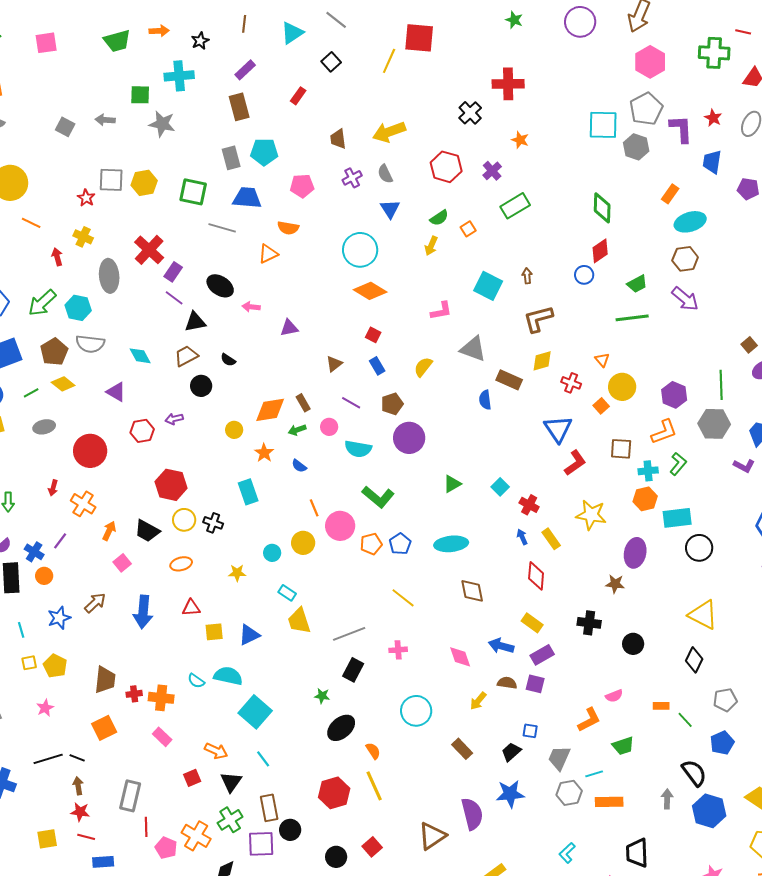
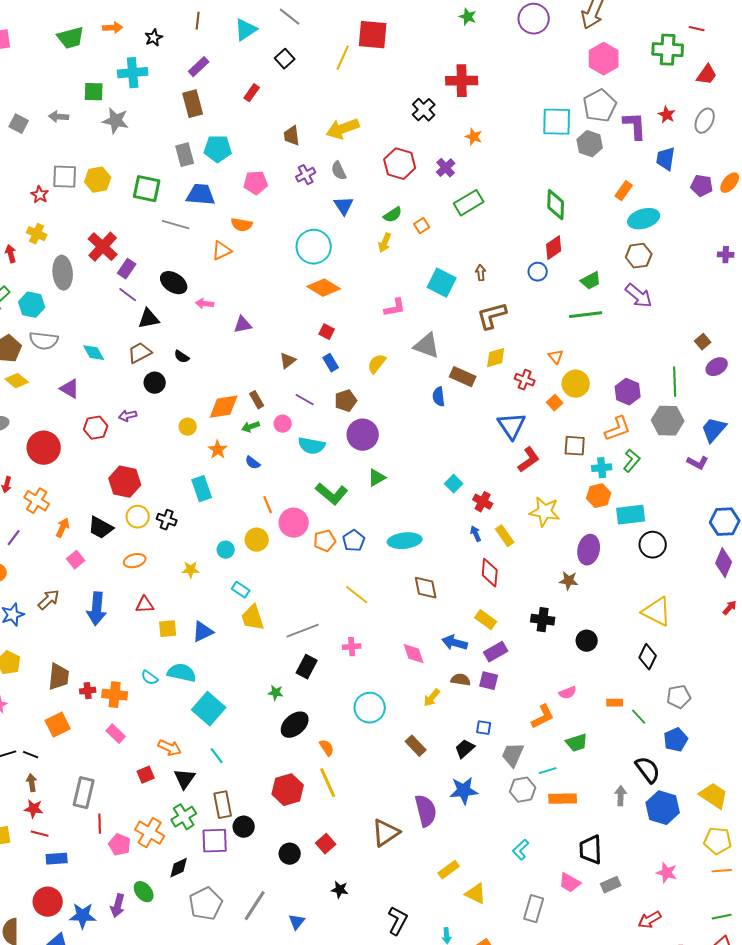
green triangle: (452, 484) -> (377, 478), moved

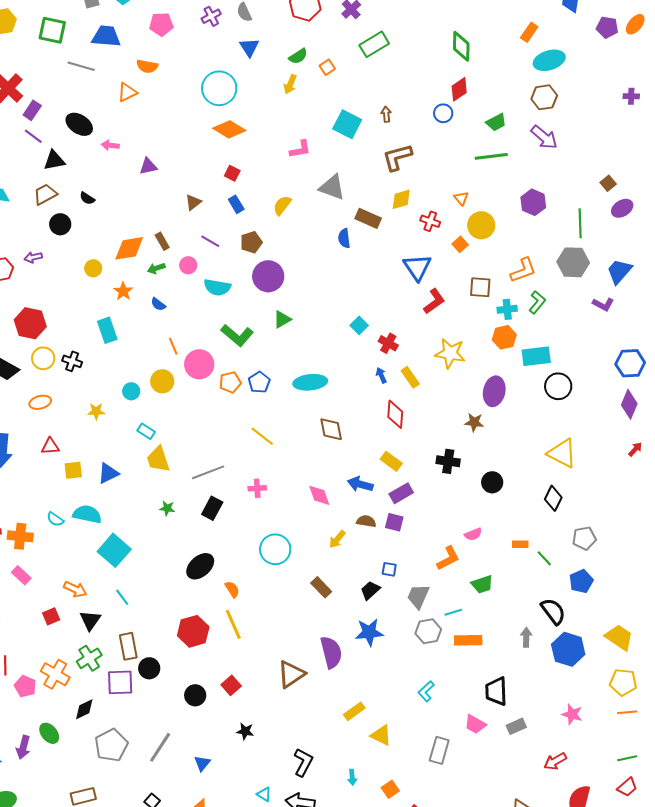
purple hexagon: (628, 392) -> (533, 202), moved
green star: (276, 693) -> (167, 508), moved

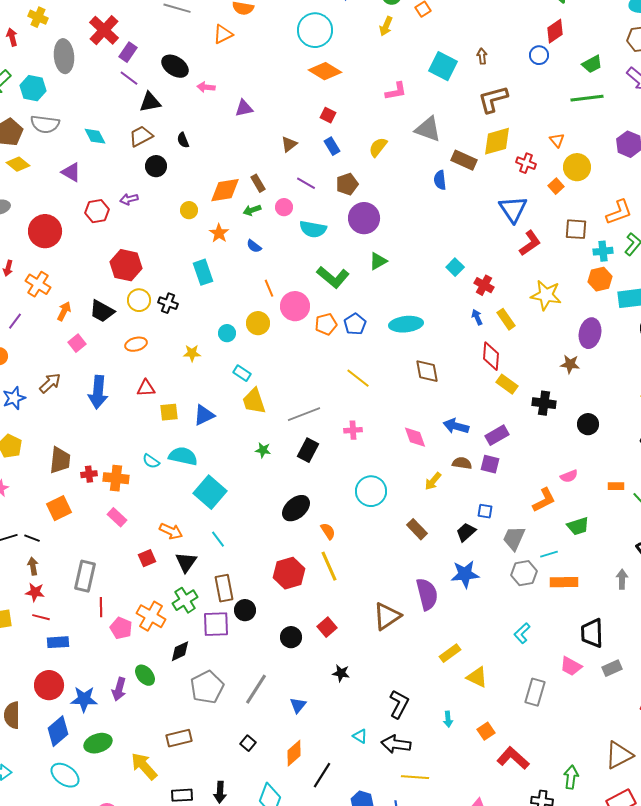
black semicircle: (87, 198) -> (183, 140), turned 35
yellow diamond: (401, 199) -> (497, 141), size x1.4
yellow rectangle: (391, 461) -> (507, 384), moved

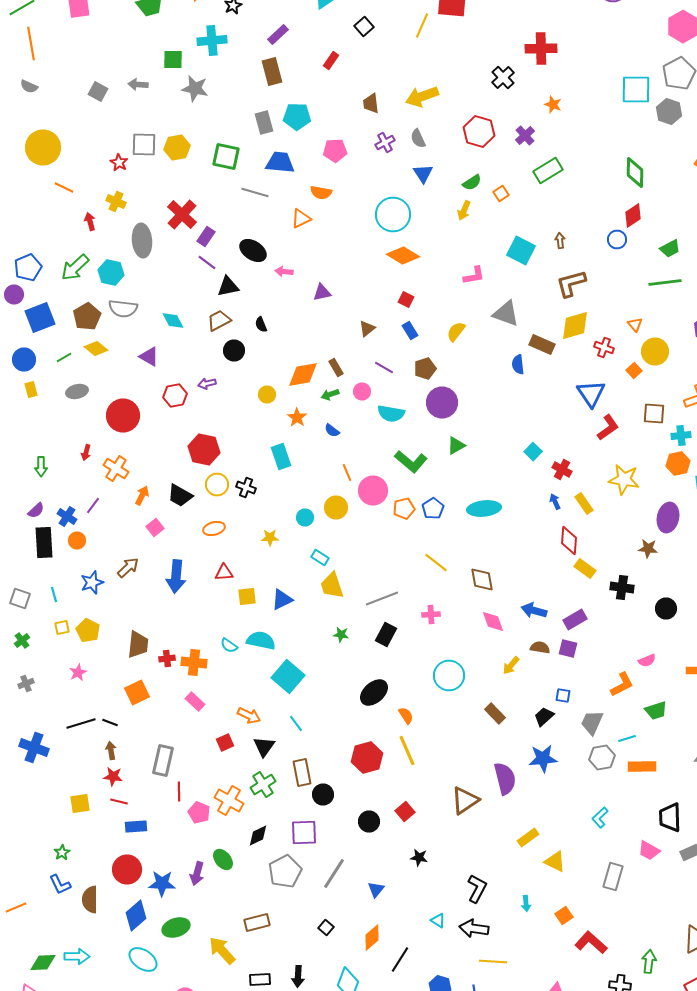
brown diamond: (427, 371) -> (482, 580), moved
purple square: (216, 624) -> (304, 832), moved

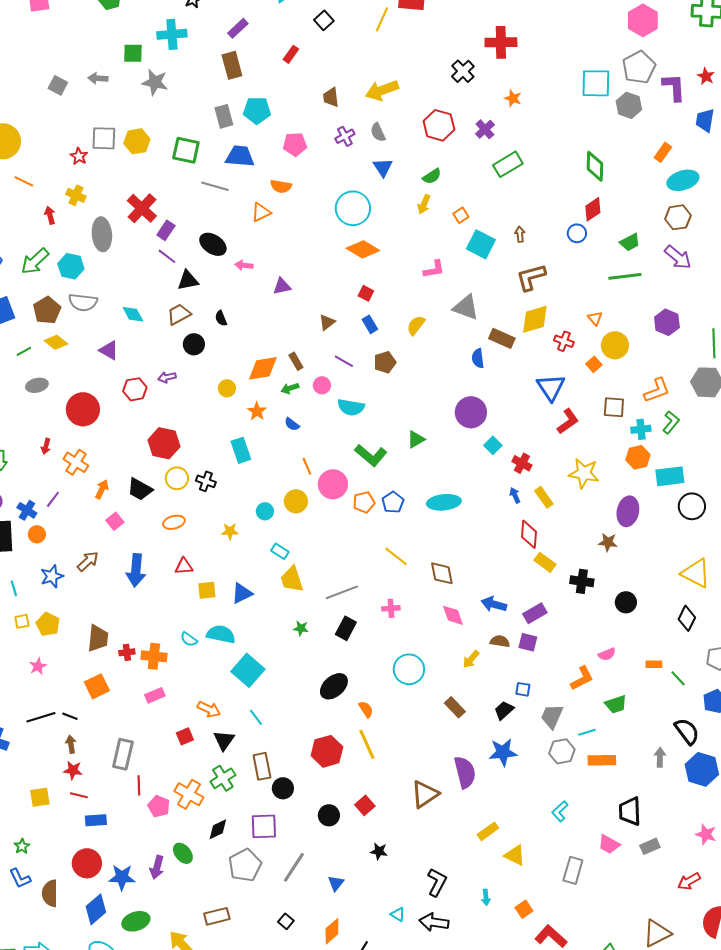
orange square: (501, 194) -> (461, 215), moved
purple circle: (442, 402) -> (471, 412), moved
pink rectangle: (195, 702) -> (155, 695), turned -66

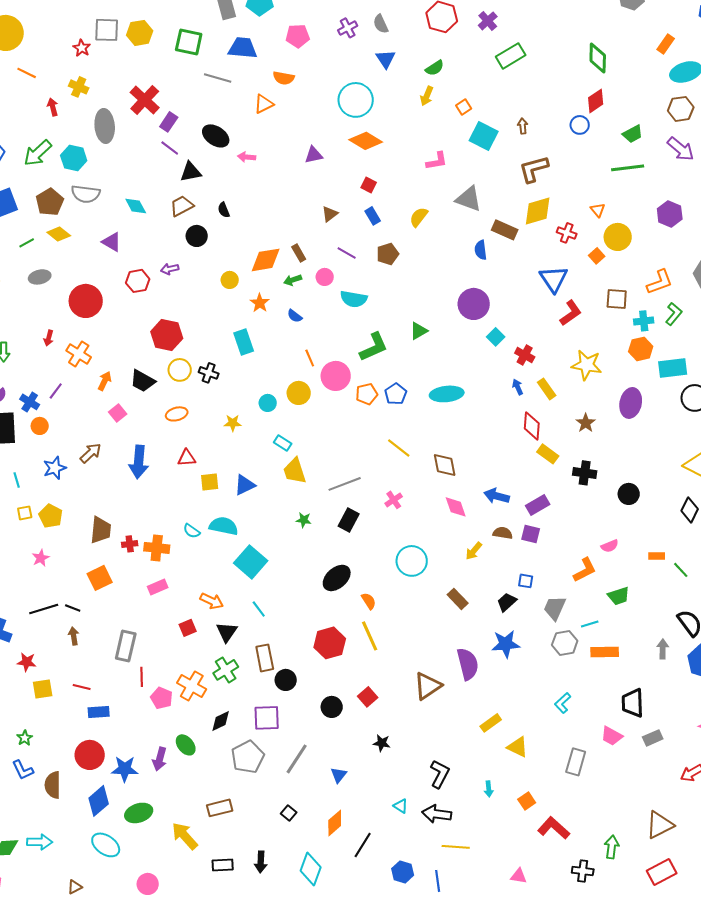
purple triangle: (282, 286) -> (314, 155), moved
green L-shape: (371, 455) -> (374, 347), turned -64
brown star: (608, 542) -> (586, 423), moved, turned 30
pink cross: (391, 608) -> (394, 500), turned -30
red star: (73, 770) -> (27, 662), moved

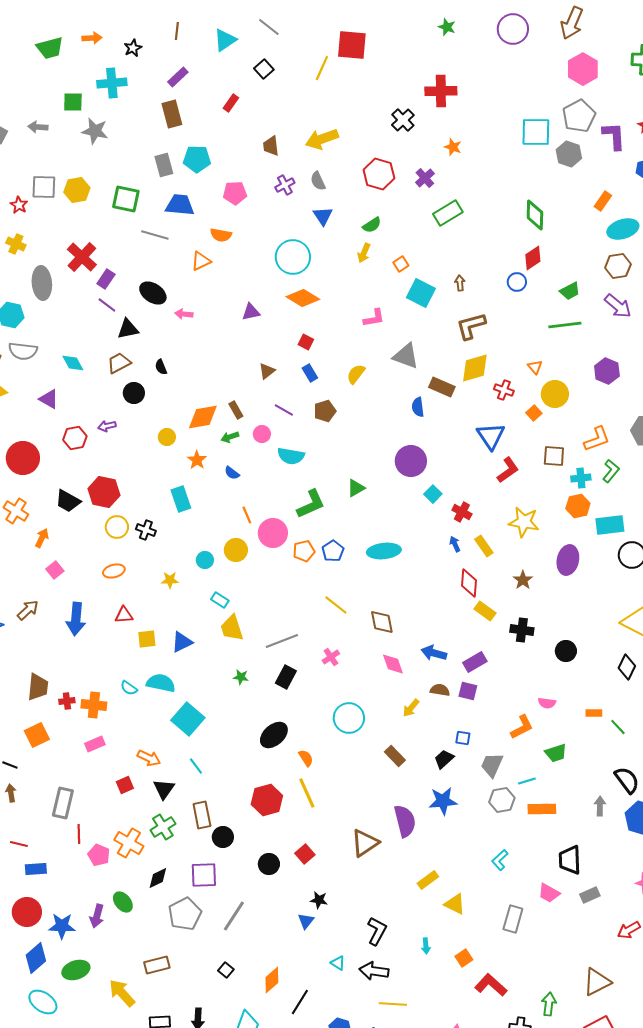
black trapezoid: (143, 381) -> (68, 501), moved
pink semicircle: (610, 546) -> (547, 703), turned 30
blue triangle: (339, 775) -> (306, 921), moved

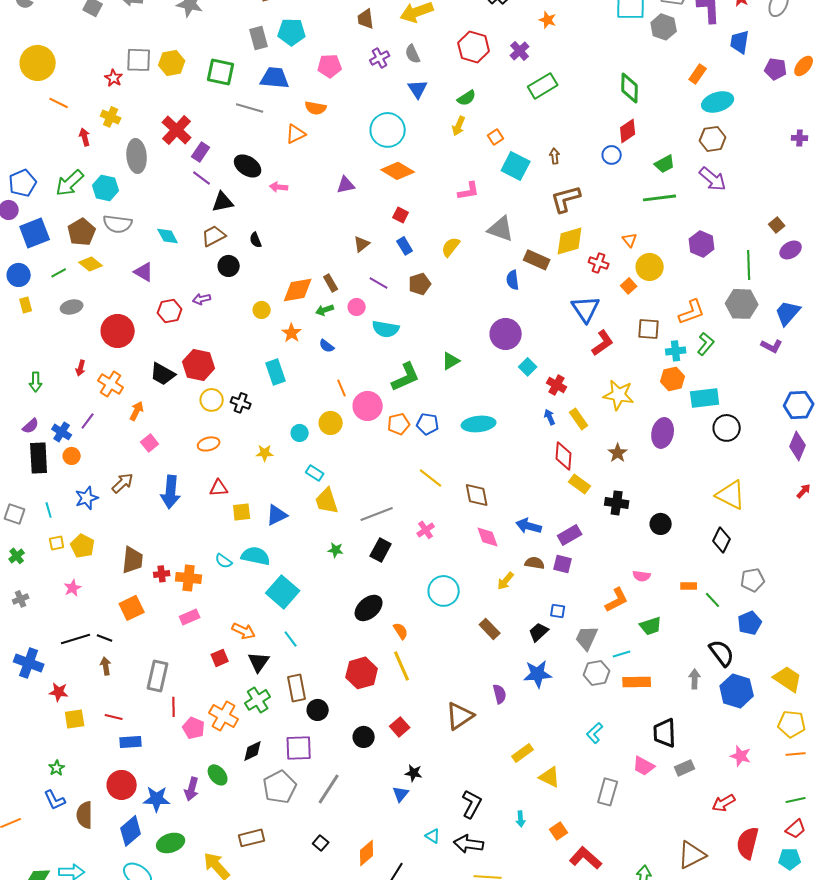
blue pentagon: (333, 551) -> (428, 424), turned -30
purple semicircle: (405, 821) -> (500, 694), size x0.6

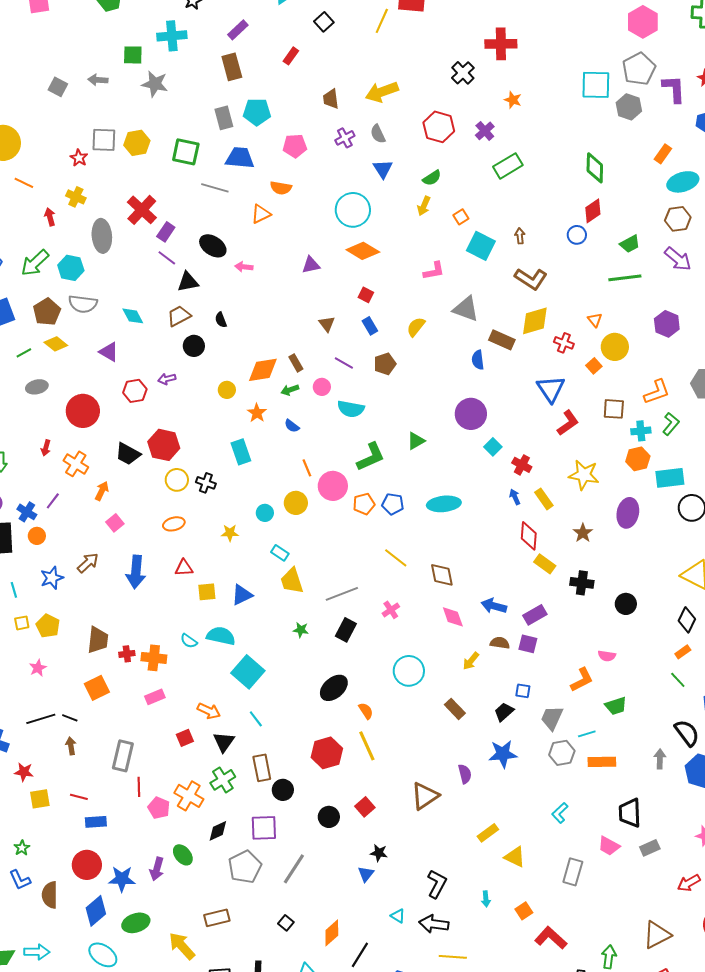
brown L-shape: (566, 199) -> (531, 279), turned -132
brown triangle: (362, 244) -> (327, 324), turned -30
orange rectangle: (689, 586) -> (683, 652), moved, turned -35

